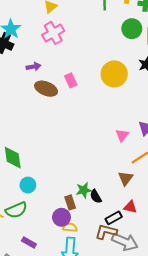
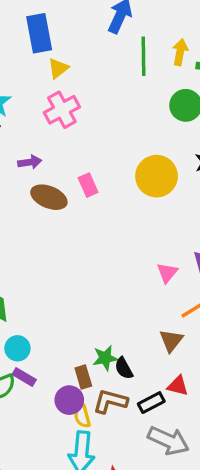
yellow semicircle: (70, 227) -> (82, 416), turned -112
brown L-shape: (106, 232) -> (110, 401), moved
purple rectangle: (29, 242) -> (24, 377), moved

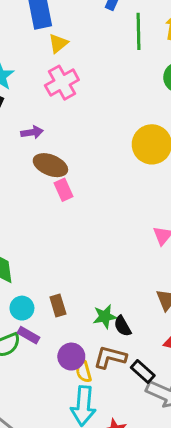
pink rectangle: (88, 185) -> (63, 190), moved
brown rectangle: (83, 377) -> (58, 306), moved
black rectangle: (151, 403) -> (143, 372), moved, turned 70

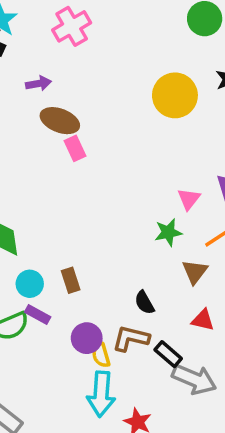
green star: (105, 316) -> (168, 232), moved

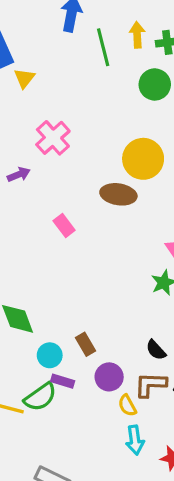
pink cross: (72, 26) -> (53, 138), moved
brown ellipse: (60, 121) -> (118, 194), moved
purple circle: (87, 338) -> (109, 377), moved
cyan arrow: (101, 394) -> (135, 440), size x0.7

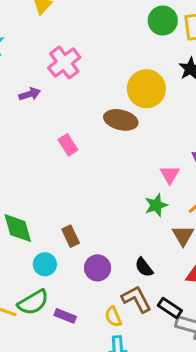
brown rectangle: (86, 344) -> (71, 236), moved
purple circle: (109, 377) -> (98, 268), moved
purple rectangle: (63, 381) -> (65, 316), moved
brown L-shape: (151, 385) -> (136, 299), turned 56

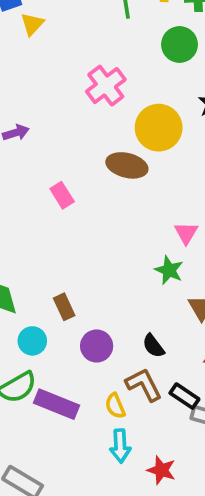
pink cross: (64, 62) -> (106, 86), moved
green star: (156, 205) -> (169, 270), turned -30
purple rectangle: (65, 316) -> (56, 404), size x1.6

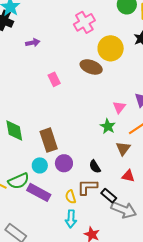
brown rectangle: (64, 307) -> (49, 140), size x1.6
cyan circle: (32, 341) -> (40, 165), moved
brown L-shape: (144, 385) -> (87, 187), turned -70

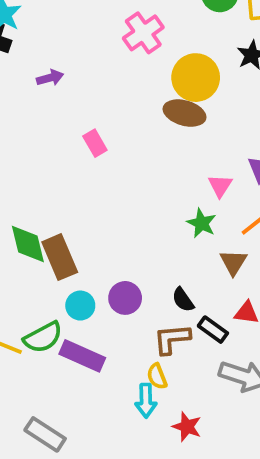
brown ellipse: (91, 67) -> (185, 113), moved
brown rectangle: (49, 140) -> (60, 257), moved
black rectangle: (109, 196) -> (213, 330), moved
yellow semicircle: (71, 197) -> (157, 376), moved

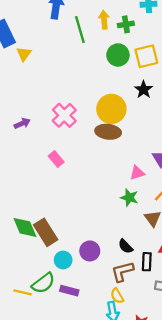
pink cross: (143, 33) -> (64, 115), moved
pink triangle: (220, 186) -> (137, 173), turned 49
black rectangle: (213, 330) -> (147, 262), turned 66
purple rectangle: (82, 356) -> (69, 291), size x0.7

